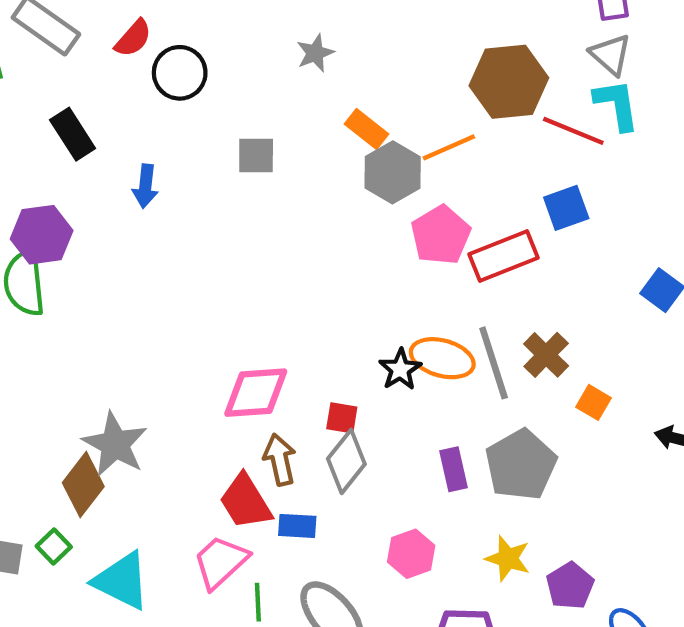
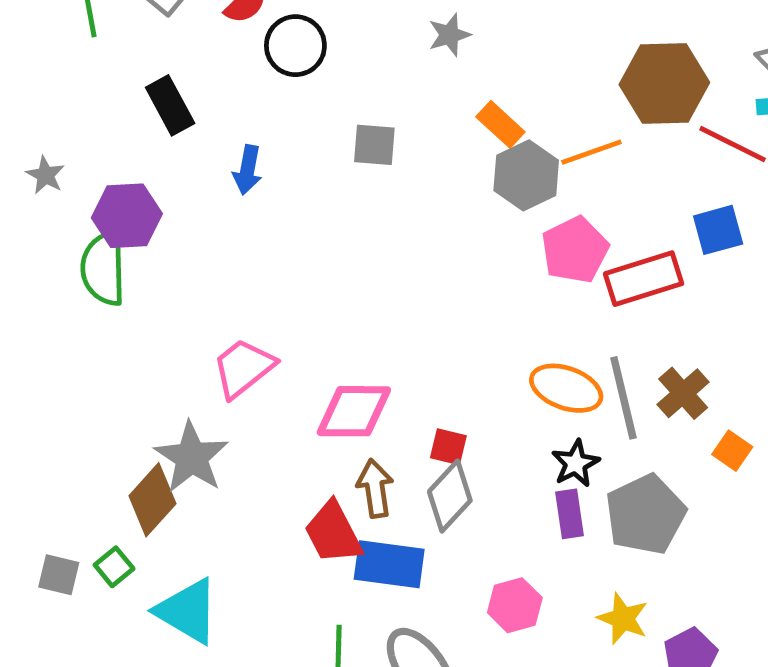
black star: (400, 369) -> (576, 463), moved
blue rectangle: (297, 526) -> (389, 564), size x1.6
pink trapezoid: (221, 562) -> (243, 368), moved

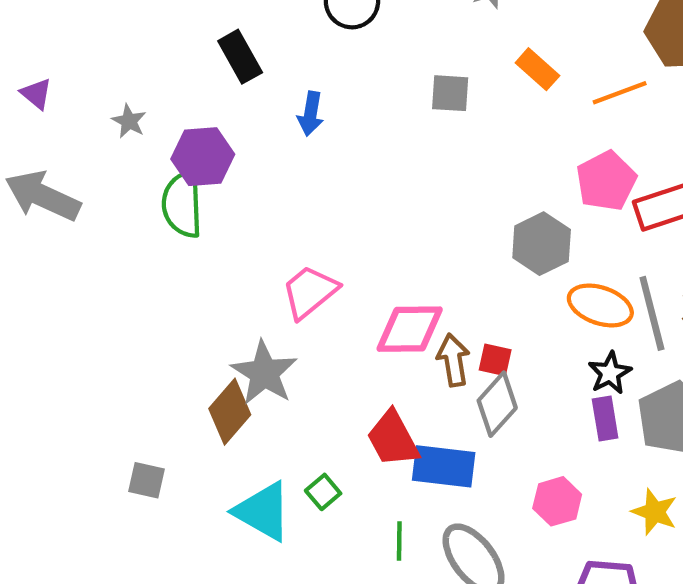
gray square: (374, 145) -> (450, 93), moved
gray hexagon: (526, 175) -> (542, 244), moved
brown arrow: (375, 488) -> (453, 360), moved
green square: (114, 567) -> (323, 492), moved

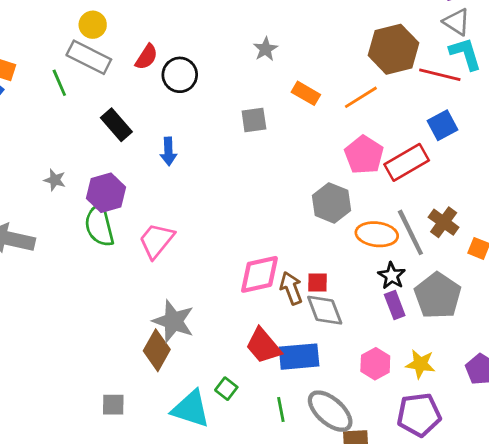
pink trapezoid: (310, 292) -> (156, 241), moved
gray diamond: (497, 404) -> (325, 310), turned -51
yellow star: (655, 512) -> (420, 364), moved

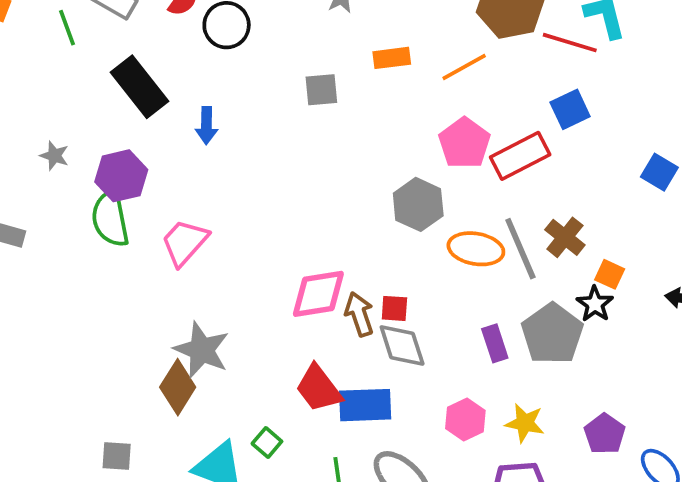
orange rectangle: (306, 93) -> (392, 58), turned -40
black rectangle: (116, 125) -> (140, 87), size x1.4
black star: (392, 276) -> (595, 304), moved

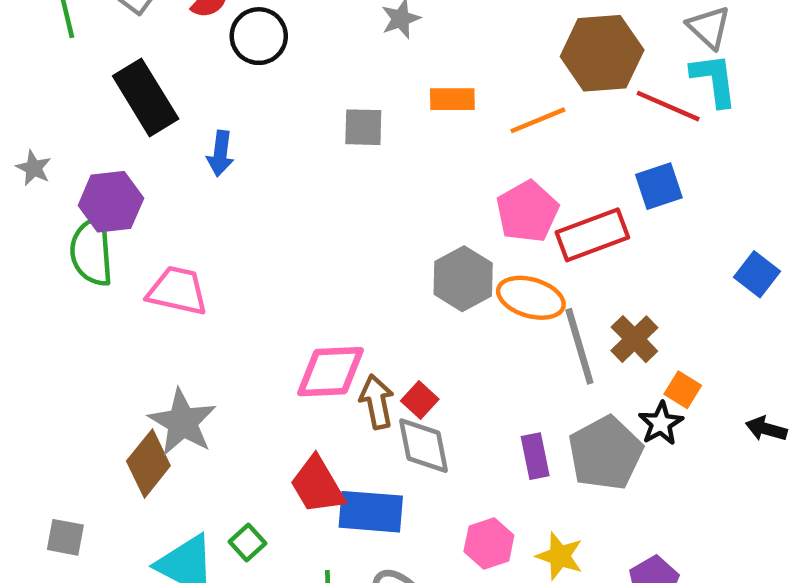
pink trapezoid: (185, 242) -> (177, 291), turned 54
orange ellipse: (476, 249) -> (531, 298), moved
red square: (394, 308) -> (420, 400), turned 32

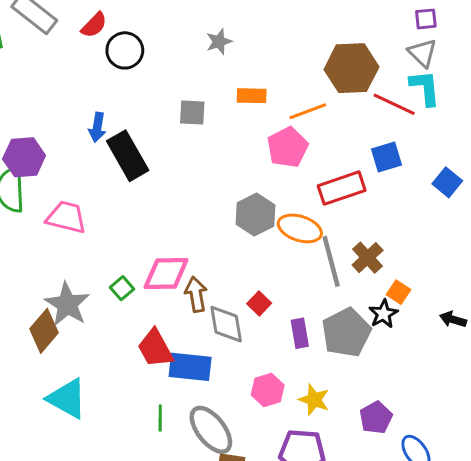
black rectangle: (146, 97) -> (128, 156), moved
pink pentagon: (527, 212) -> (288, 147), moved
blue square: (757, 274) -> (447, 182), moved
red square: (420, 400) -> (259, 303), moved
green square: (248, 543) -> (122, 288), moved

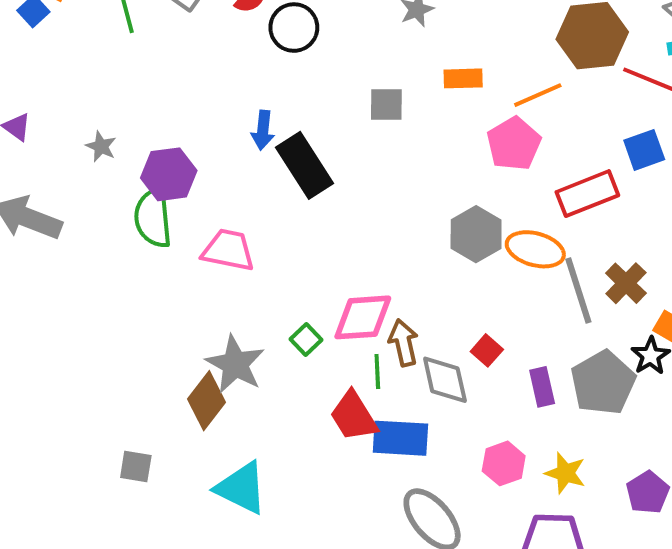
green line: (160, 418) -> (377, 372), moved

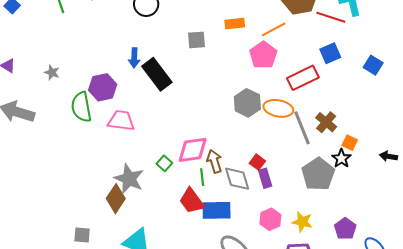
purple hexagon: (169, 174) -> (103, 87), moved
purple rectangle: (542, 387) -> (265, 178), moved

